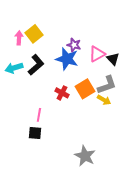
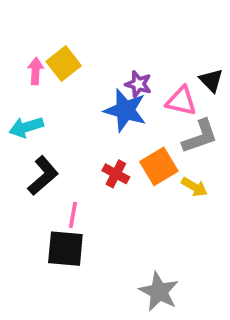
pink triangle: (97, 54) -> (181, 101), turned 42
black triangle: (113, 59) -> (211, 80), moved
black L-shape: (36, 65) -> (43, 176), moved
gray L-shape: (107, 85) -> (200, 136), moved
black square: (35, 133) -> (65, 249), size x1.5

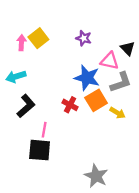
purple star: (138, 84) -> (84, 38), moved
blue star: (125, 110) -> (87, 78), moved

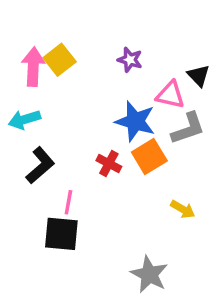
pink arrow: (21, 43) -> (33, 67), size x1.5
yellow arrow: (117, 113) -> (183, 209), moved

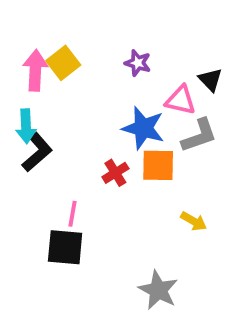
cyan arrow: (24, 120) -> (26, 126), turned -76
orange square: (149, 156) -> (158, 165), turned 32
red cross: (109, 164) -> (115, 173), turned 30
black L-shape: (40, 165) -> (37, 152), moved

